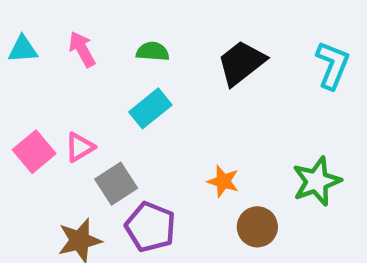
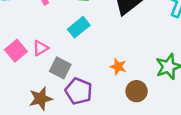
gray square: (116, 184) -> (60, 68), turned -30

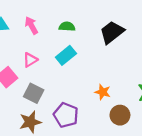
pink triangle: (41, 48) -> (30, 60), moved
gray square: (60, 68) -> (34, 93), moved

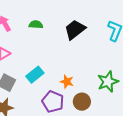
cyan rectangle: (66, 55) -> (35, 75), moved
purple pentagon: (66, 115) -> (53, 102), moved

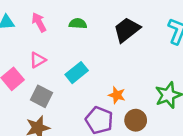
cyan rectangle: (35, 75) -> (77, 73), moved

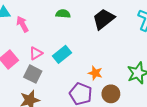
pink arrow: (39, 22) -> (22, 24), moved
pink triangle: (38, 60) -> (36, 53), moved

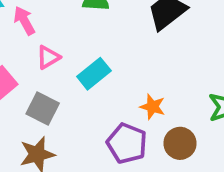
pink triangle: (36, 53) -> (48, 57), moved

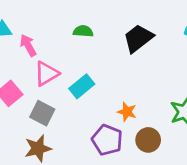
pink triangle: (48, 57) -> (46, 74), size x1.4

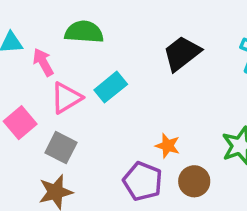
green semicircle: (83, 31) -> (84, 32), moved, size x1.5
cyan rectangle: (82, 86) -> (111, 87), moved

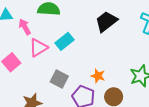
gray square: (61, 148) -> (59, 79), moved

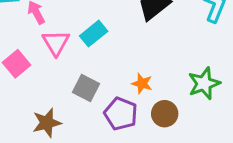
pink triangle: (38, 48) -> (56, 43), turned -30

